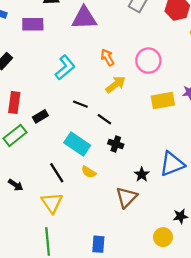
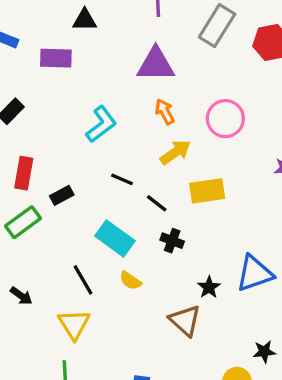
purple triangle: (84, 18) -> (156, 64), moved
yellow rectangle: (163, 101) -> (207, 191), moved
brown triangle: (127, 197) -> (185, 320), turned -35

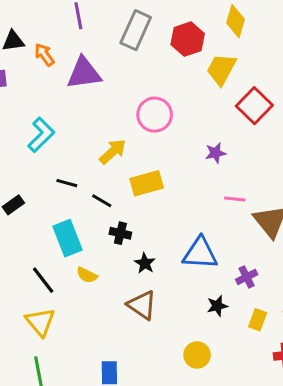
orange arrow: (165, 112) -> (44, 55), moved
cyan rectangle: (115, 238) -> (67, 238), turned 40
blue triangle: (255, 273) -> (200, 253), turned 30
black star: (209, 287) -> (145, 263), moved
black star: (264, 352) -> (217, 306), moved

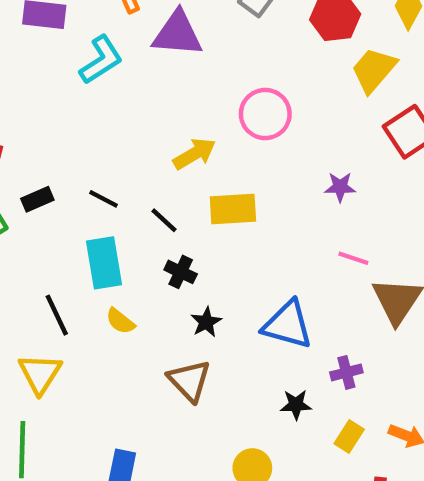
cyan L-shape: (41, 135) -> (101, 60), moved
black line: (67, 183) -> (104, 199), moved

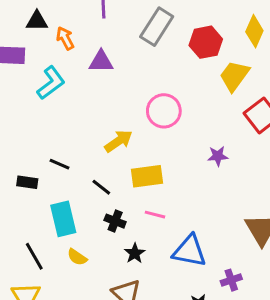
purple triangle: (178, 34) -> (101, 61), size x0.7
black rectangle: (37, 199) -> (27, 182), moved, turned 36
black line: (104, 199) -> (60, 164), moved
pink line: (353, 258) -> (155, 215), moved

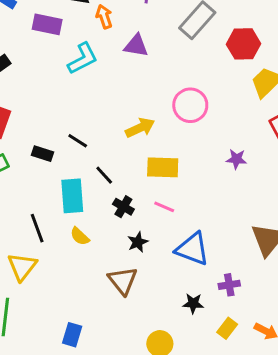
black line: (101, 187) -> (104, 175), moved

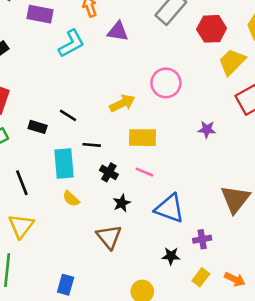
black line: (104, 175) -> (92, 145), turned -42
black line: (37, 228) -> (22, 183), moved

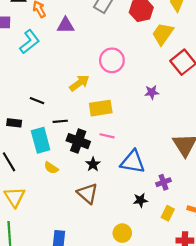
black rectangle: (38, 127) -> (14, 123), moved
black cross: (109, 172) -> (78, 141), size x1.5

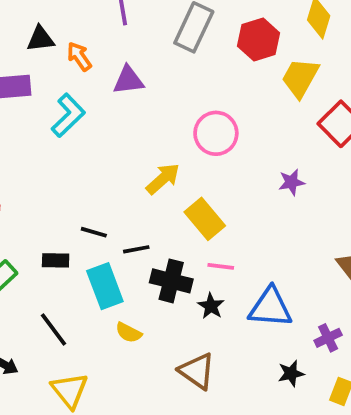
black line: (37, 101) -> (94, 232), moved
yellow rectangle: (101, 108) -> (205, 219), turned 65
black star: (93, 164) -> (211, 306), moved

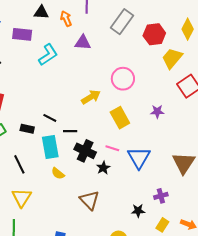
orange arrow: (79, 56) -> (66, 19), moved
yellow rectangle: (205, 219) -> (120, 118), moved
blue triangle: (270, 307) -> (139, 158), moved, turned 45

